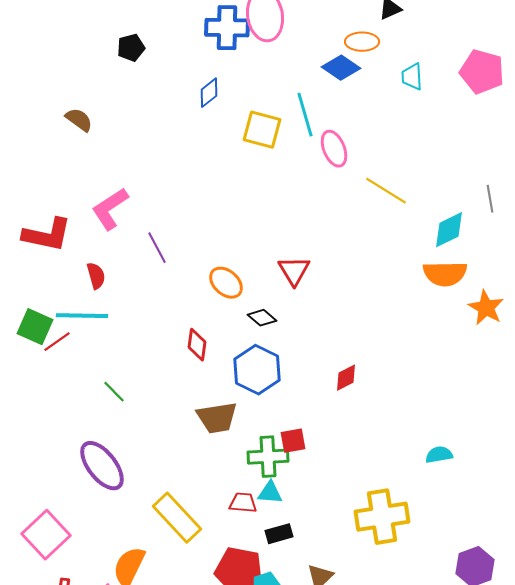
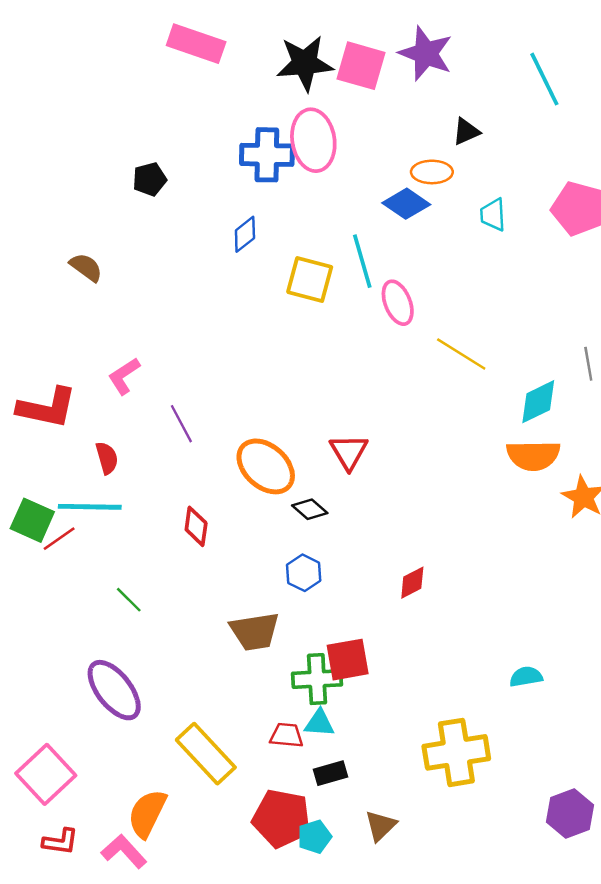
pink L-shape: (110, 209) -> (124, 376), size x0.7
orange ellipse: (226, 283) -> (266, 466), size x1.4
red diamond: (197, 345) -> (196, 526), moved
blue hexagon: (257, 370) -> (304, 573), size x0.6
red square: (293, 441) -> (348, 660), size x1.4

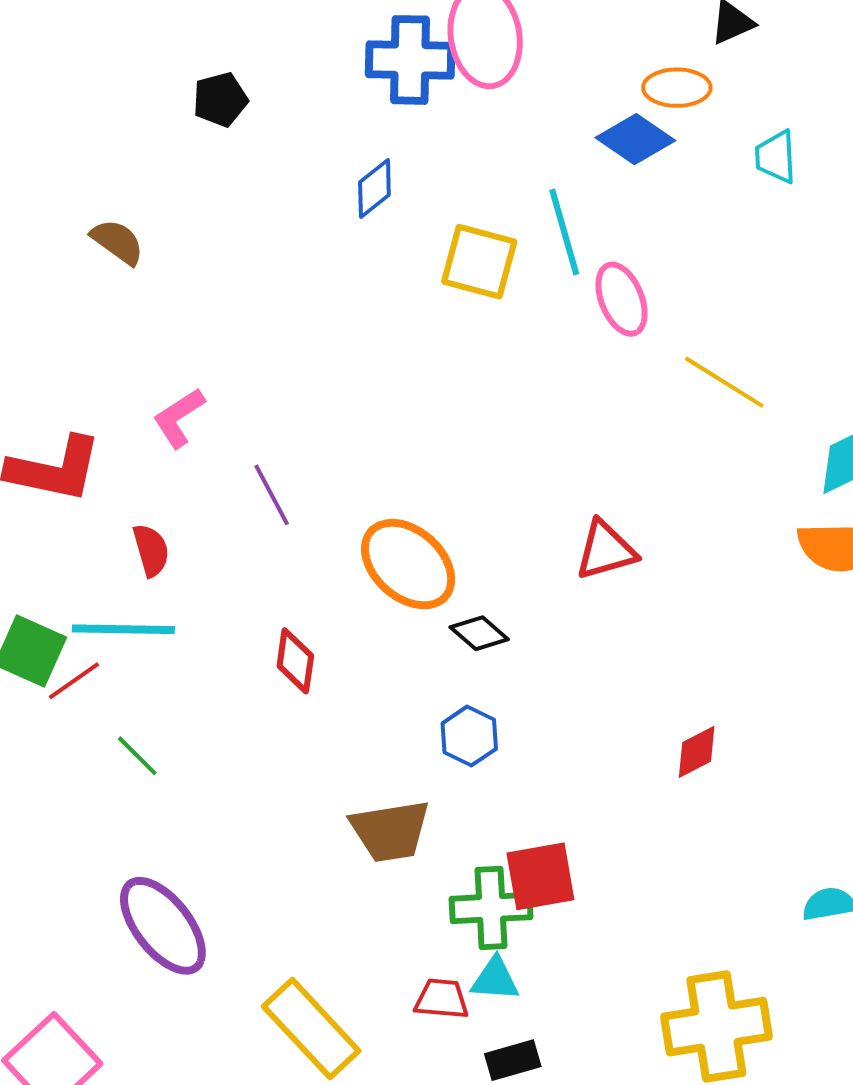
red triangle: (349, 452) -> (606, 550), moved, turned 45
red diamond: (412, 583) -> (697, 752), moved
green line: (129, 600) -> (137, 756), moved

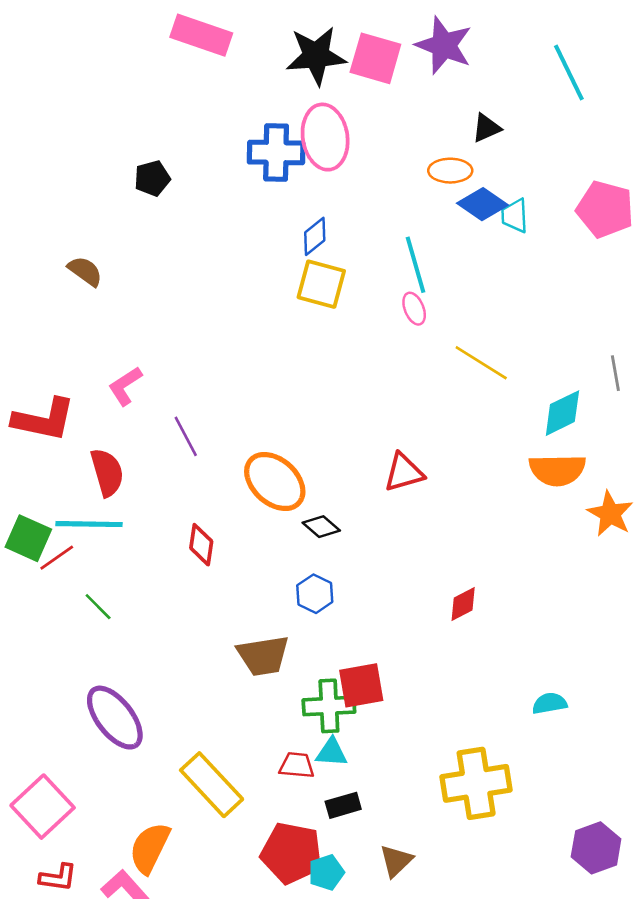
blue diamond: (635, 139) -> (482, 204), moved
blue diamond: (374, 188) -> (315, 236), moved
cyan line: (564, 232) -> (415, 265), moved
pink ellipse: (622, 299) -> (414, 309), size x0.7
red semicircle: (151, 550) -> (107, 472), size x1.4

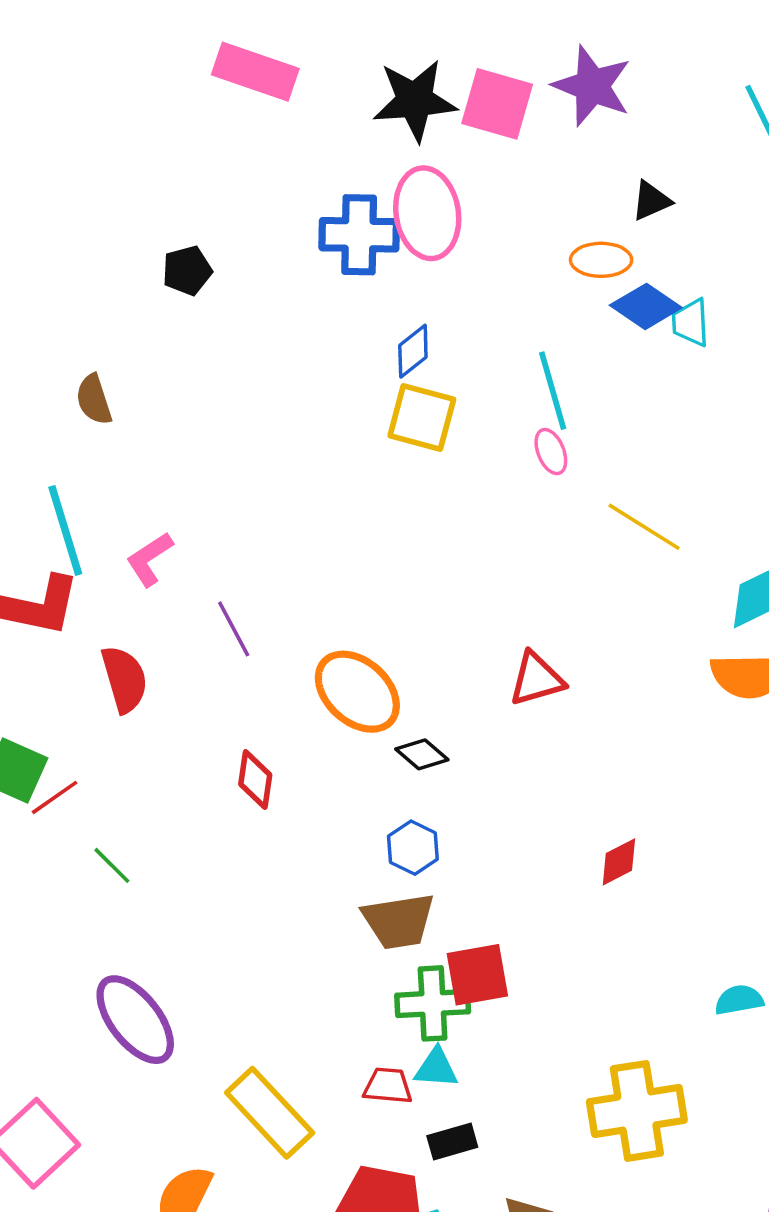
brown semicircle: (85, 271) -> (94, 400), turned -144
cyan line: (89, 524) -> (65, 530), moved, turned 72
brown trapezoid: (263, 656) -> (399, 921), moved

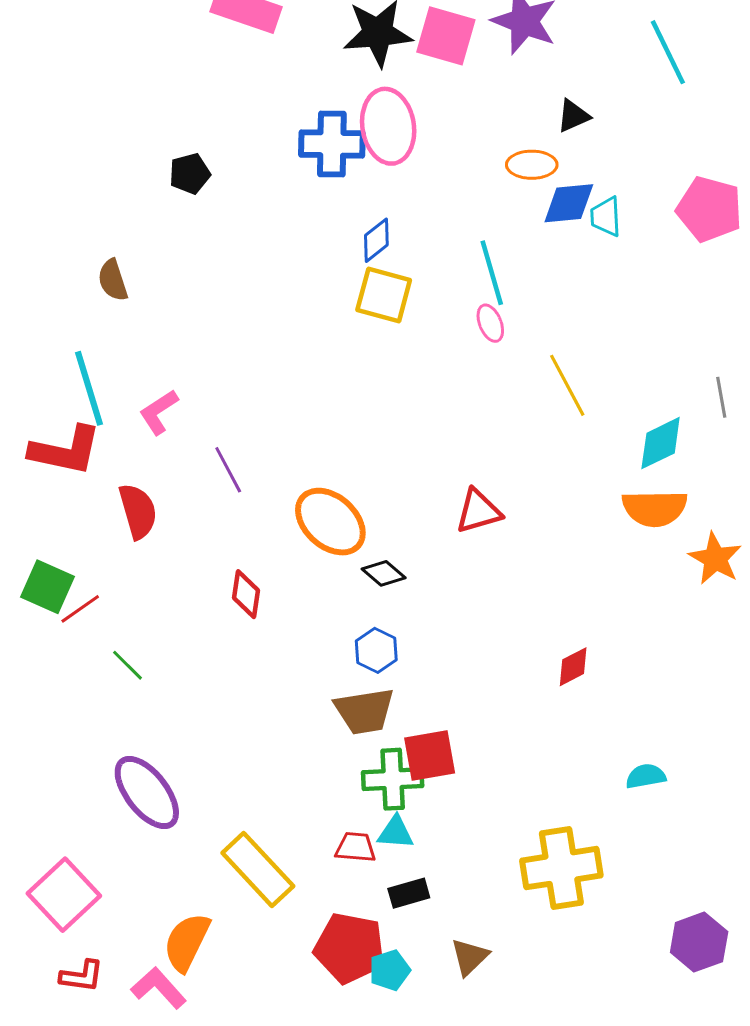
blue diamond: (646, 306) -> (569, 203), turned -40
yellow line: (644, 527) -> (567, 385), turned 30
red diamond: (619, 862) -> (573, 667), moved

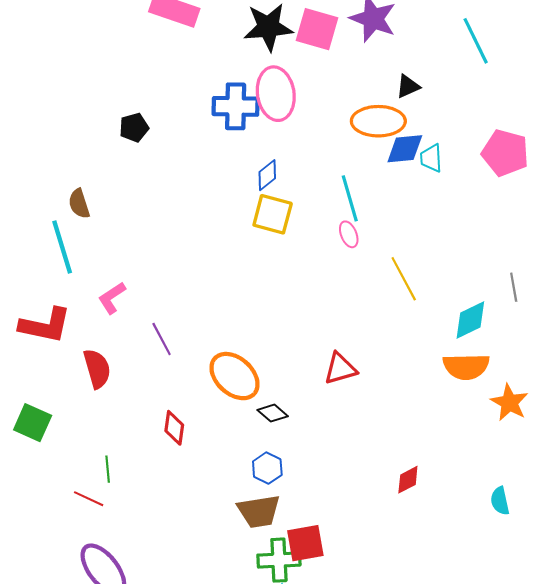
orange ellipse: (532, 165) -> (378, 121), size x1.5
cyan line: (89, 388) -> (62, 247), moved
red line: (80, 609) -> (89, 499), moved, turned 60
green line: (128, 665) -> (108, 469), moved, turned 40
cyan semicircle: (646, 776) -> (500, 501), moved, turned -92

